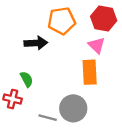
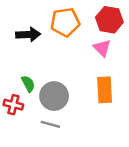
black arrow: (36, 43) -> (28, 34), moved
orange rectangle: (90, 72) -> (105, 90), moved
gray circle: (73, 108) -> (54, 96), moved

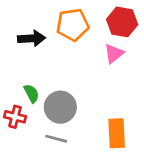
pink triangle: (102, 48) -> (114, 54), turned 36
orange rectangle: (105, 90) -> (117, 133), moved

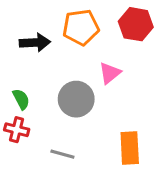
pink triangle: (114, 54) -> (110, 73), moved
green semicircle: (31, 93) -> (21, 99), moved
gray circle: (60, 107) -> (76, 99), moved

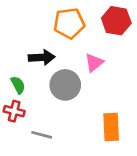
black arrow: (35, 43) -> (42, 57), moved
gray line: (62, 154) -> (42, 135), moved

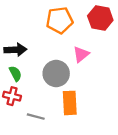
black arrow: (42, 57) -> (15, 50), moved
orange rectangle: (111, 127) -> (70, 103), moved

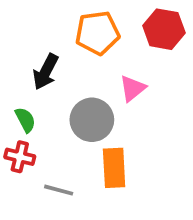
black arrow: (15, 50) -> (46, 72), moved, turned 120

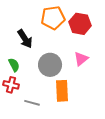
red hexagon: (164, 29) -> (80, 24), moved
black arrow: (46, 72) -> (25, 39), turned -60
pink triangle: (133, 88) -> (81, 59), moved

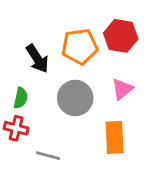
orange pentagon: (53, 18) -> (80, 47), moved
green semicircle: (14, 65) -> (21, 98), turned 40
orange rectangle: (62, 91) -> (115, 137), moved

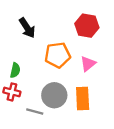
orange pentagon: (80, 47) -> (58, 55), moved
black arrow: (37, 59) -> (27, 28), moved
gray circle: (75, 98) -> (54, 95), moved

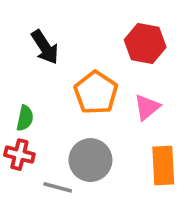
orange pentagon: (58, 55) -> (96, 93), turned -30
orange rectangle: (83, 99) -> (163, 165), moved

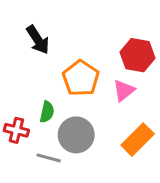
red hexagon: (145, 43) -> (138, 55), moved
green semicircle: (25, 118) -> (47, 112), moved
orange rectangle: (163, 165) -> (138, 140), turned 48

